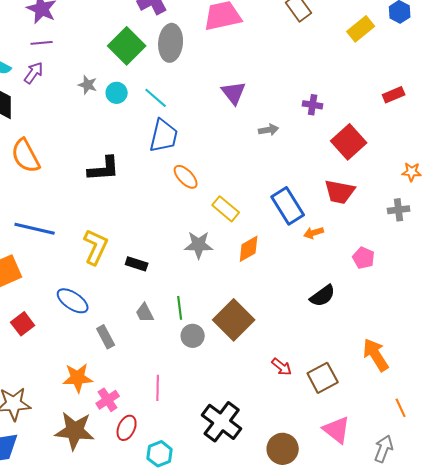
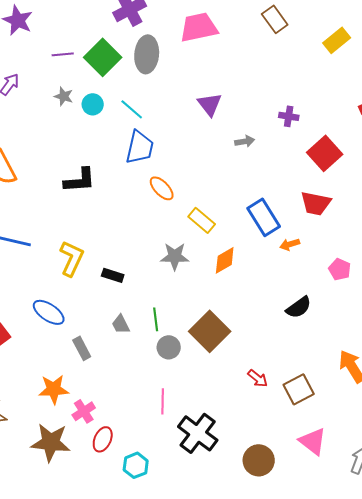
purple line: (42, 43) -> (63, 54), moved
pink line: (158, 388) -> (163, 401), moved

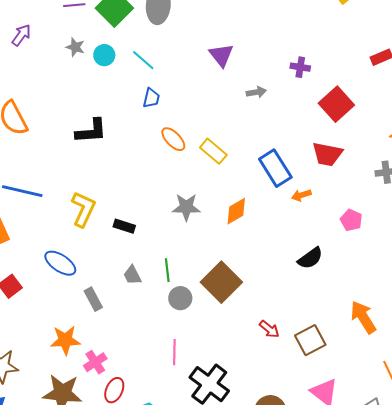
blue trapezoid: (140, 147) -> (151, 98), size x0.6
yellow rectangle: (202, 220) -> (213, 151), moved

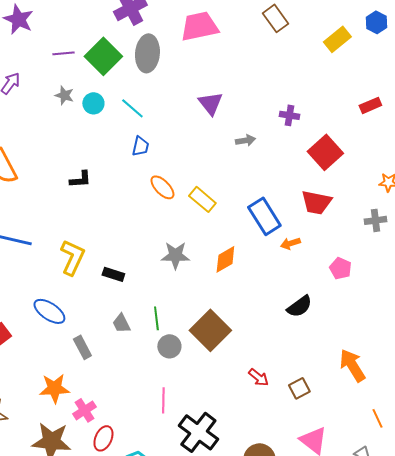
black L-shape: (91, 131) -> (80, 179), size x0.7
brown square: (310, 340) -> (299, 388), size x0.7

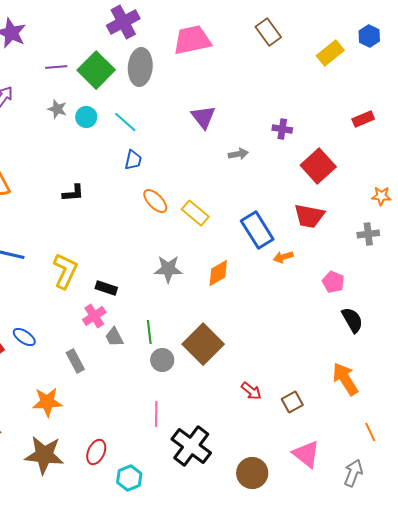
black semicircle: (299, 306) -> (352, 320), moved, turned -84
blue ellipse: (49, 311) -> (24, 337), moved, size x0.7
pink cross: (84, 410) -> (94, 316), moved

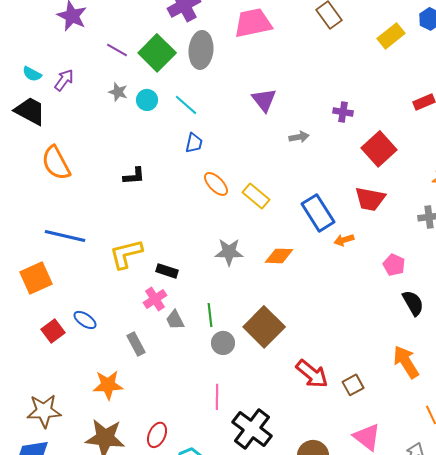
purple line: (56, 67) -> (117, 50), turned 35
yellow L-shape: (65, 271) -> (126, 254), turned -129
orange diamond: (218, 273) -> (279, 256), turned 32
red arrow: (251, 391) -> (312, 374), size x1.6

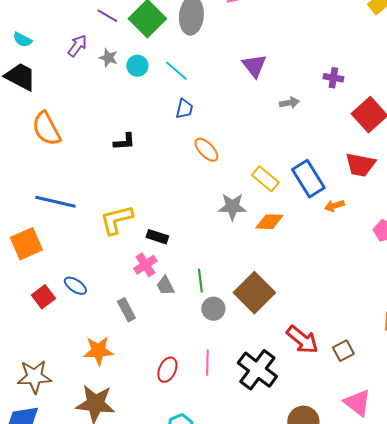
purple arrow: (64, 80) -> (77, 46), moved
yellow rectangle: (256, 196) -> (265, 179), moved
gray star: (229, 252) -> (232, 207), moved
black cross: (252, 429) -> (257, 370), moved
red ellipse: (157, 435) -> (167, 370), moved

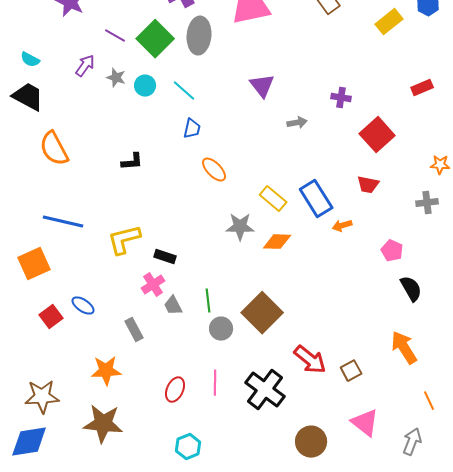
red trapezoid: (360, 165) -> (368, 185), size x0.7

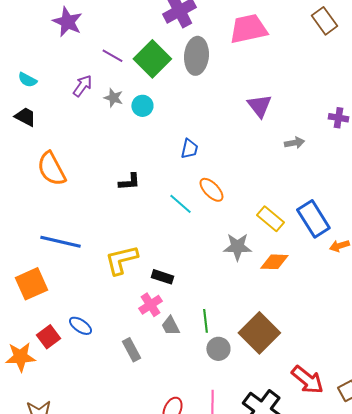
cyan line: (184, 91) -> (180, 204), moved
black trapezoid: (28, 97) -> (25, 117), size x0.7
orange star: (106, 371) -> (20, 357), moved

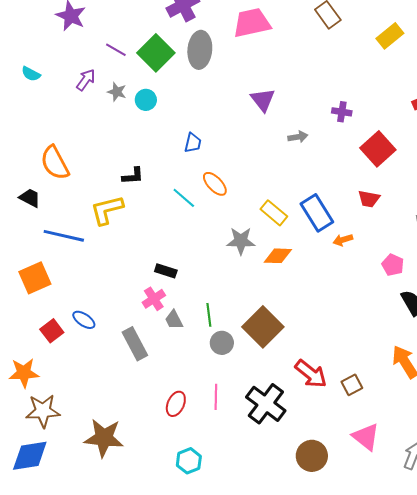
black trapezoid: (25, 117) -> (30, 198), moved
yellow L-shape: (121, 260) -> (107, 210), moved
gray rectangle: (131, 350) -> (135, 344), size x1.4
orange star: (20, 357) -> (24, 373), moved

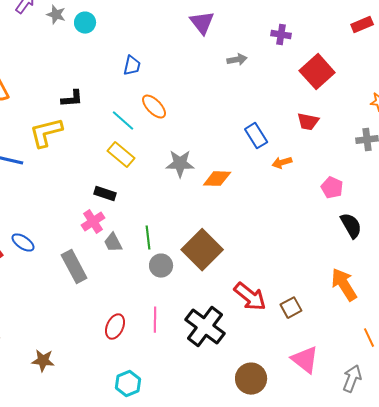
yellow rectangle: (274, 213) -> (121, 155), moved
blue rectangle: (317, 213) -> (256, 136), size x0.7
brown star: (104, 438) -> (43, 361), size x0.6

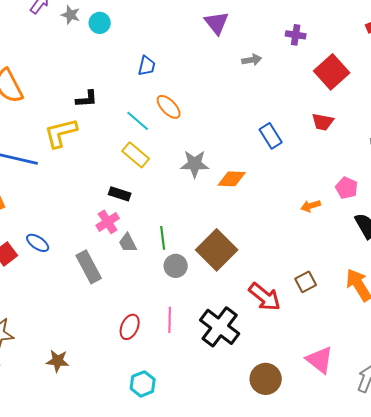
orange arrow: (282, 163) -> (311, 206), moved
brown square: (291, 308) -> (306, 282), moved

